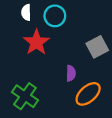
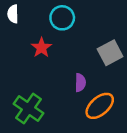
white semicircle: (26, 12) -> (13, 14), moved
red star: (36, 42) -> (41, 48), size x0.7

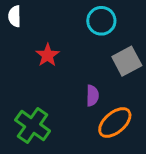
cyan circle: (62, 18) -> (101, 21), moved

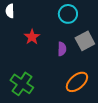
purple semicircle: (92, 96) -> (62, 49), moved

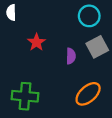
cyan circle: (68, 14) -> (89, 16), moved
green cross: (22, 84) -> (25, 96), turned -30

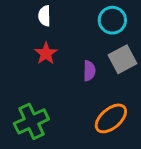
white semicircle: (11, 12) -> (44, 16), moved
green cross: (25, 96) -> (31, 121), turned -30

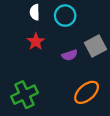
cyan circle: (112, 20) -> (65, 16), moved
purple semicircle: (89, 71) -> (70, 55), turned 70

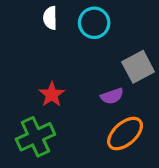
red star: (36, 42) -> (52, 94), moved
purple semicircle: (70, 55) -> (112, 96), moved

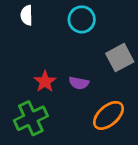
white semicircle: (50, 18) -> (27, 15), moved
purple semicircle: (112, 96) -> (79, 83), moved, turned 30

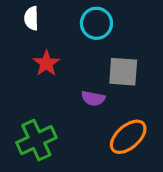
gray square: (120, 58) -> (123, 72), moved, turned 32
red star: (45, 82) -> (46, 63), moved

